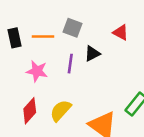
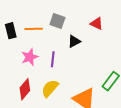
purple line: (70, 64) -> (53, 59), moved
pink star: (37, 71) -> (30, 57), turned -30

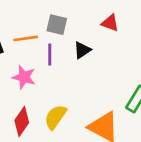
pink star: (30, 57) -> (24, 77), turned -30
purple line: (53, 59) -> (50, 54), moved

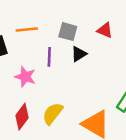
gray square: (57, 25) -> (68, 32), moved
orange line: (26, 38) -> (27, 29), moved

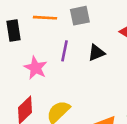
gray square: (68, 32) -> (80, 16), moved, turned -36

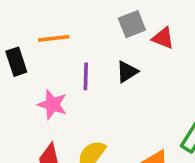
gray square: (80, 16) -> (132, 24), moved

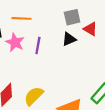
black triangle: (127, 72) -> (69, 39), moved
pink star: (52, 105) -> (15, 42), moved

